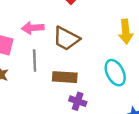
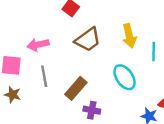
brown trapezoid: (66, 39) -> (88, 40), moved, turned -56
brown rectangle: (65, 77) -> (76, 88), turned -45

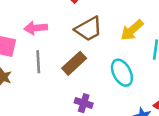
yellow arrow: (129, 36) -> (132, 30), turned 55
brown rectangle: (76, 88) -> (74, 63), moved

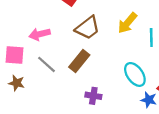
gray line: (38, 62) -> (47, 64), turned -36
cyan ellipse: (122, 73) -> (135, 74), moved

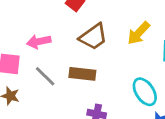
brown rectangle: (79, 61) -> (82, 74), turned 55

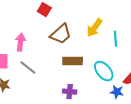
pink arrow: (39, 42) -> (20, 42), turned 114
brown rectangle: (82, 74) -> (73, 61), moved

